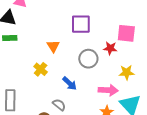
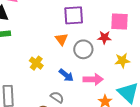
orange triangle: (53, 46) -> (61, 39), moved
pink arrow: (108, 90) -> (93, 79), moved

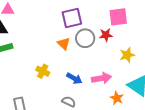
gray circle: (83, 49) -> (85, 38), moved

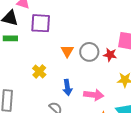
purple square: (72, 18) -> (41, 23), moved
blue arrow: (74, 78) -> (67, 87), turned 35

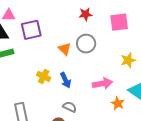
red star: (110, 55) -> (86, 14), moved
blue arrow: (67, 87) -> (65, 80), moved

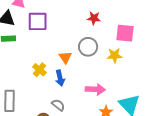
orange triangle: (65, 49) -> (65, 57), moved
yellow star: (128, 60) -> (115, 56), moved

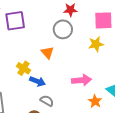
gray circle: (88, 47) -> (63, 29), moved
blue arrow: (60, 78) -> (37, 81), moved, turned -49

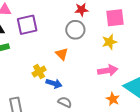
yellow cross: (24, 68) -> (39, 72), turned 32
pink arrow: (82, 80) -> (108, 70), moved

